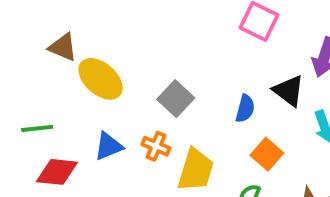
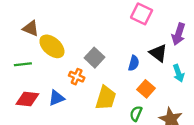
green line: (37, 128) -> (23, 64), moved
blue triangle: (108, 146) -> (56, 98), moved
orange cross: (156, 146) -> (77, 77), moved

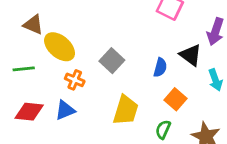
orange cross: (77, 77) -> (75, 80), moved

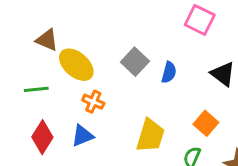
gray square: (112, 61) -> (135, 62), moved
blue semicircle: (160, 67) -> (169, 72), moved
red diamond: (29, 112) -> (42, 137), turned -64

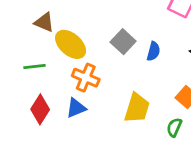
orange cross: (93, 102) -> (86, 78), size x1.4

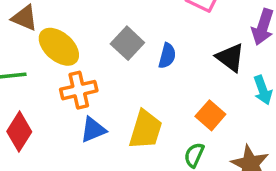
orange cross: (86, 78) -> (79, 90), turned -36
blue triangle: (76, 108) -> (93, 130), moved

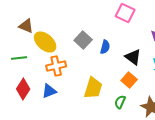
black triangle: (230, 58) -> (133, 57), moved
blue triangle: (93, 130) -> (49, 91), moved

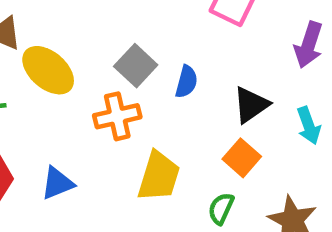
black triangle: (133, 57) -> (251, 105), turned 48
orange cross: (56, 66) -> (117, 116), moved

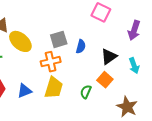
gray square: (136, 66) -> (59, 39), turned 30
yellow trapezoid: (159, 176) -> (54, 88), moved
green semicircle: (221, 209) -> (86, 92), moved

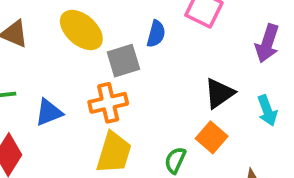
yellow ellipse: (20, 41) -> (81, 30), moved
blue semicircle: (81, 46) -> (156, 34), moved
blue triangle: (24, 91) -> (49, 112), moved

